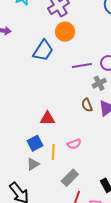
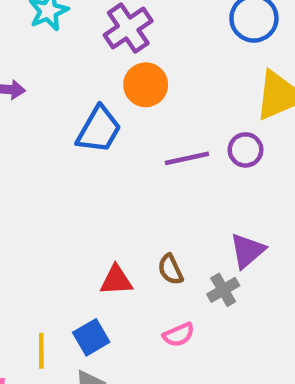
gray cross: (99, 83) -> (223, 290), moved
brown semicircle: (87, 105) -> (170, 269), moved
yellow line: (53, 152) -> (41, 351), moved

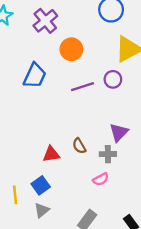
orange circle: (146, 85) -> (71, 49), moved
gray cross: (223, 290) -> (108, 154), turned 35
pink semicircle: (179, 335) -> (101, 179), moved

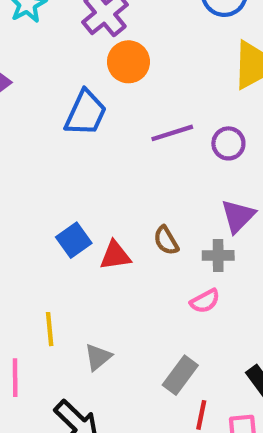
orange circle: (71, 49) -> (128, 62), moved
purple circle: (113, 79) -> (228, 143), moved
blue square: (41, 185) -> (74, 240), moved

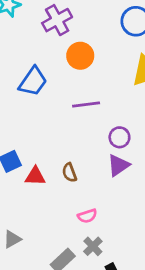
orange circle: (128, 62) -> (80, 56), moved
purple circle: (228, 143) -> (119, 137), moved
gray cross: (218, 255) -> (93, 246), moved, turned 36

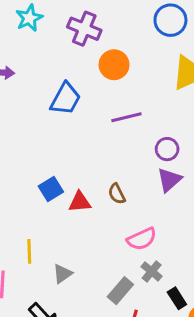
purple cross: (57, 20) -> (84, 29), turned -32
pink semicircle: (87, 216) -> (142, 239), size x1.4

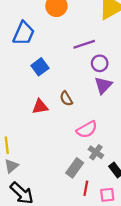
purple line: (126, 117) -> (84, 44), moved
blue square: (51, 189) -> (40, 67), moved
gray triangle: (62, 274) -> (11, 166), moved

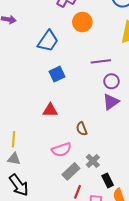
brown semicircle: (66, 99) -> (82, 129), moved
pink semicircle: (87, 129) -> (61, 150), moved
gray triangle: (11, 166) -> (14, 159), turned 40

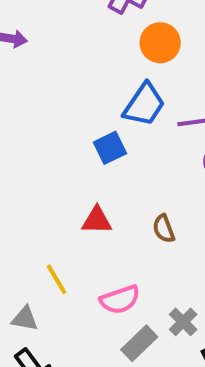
blue trapezoid: (48, 41) -> (144, 105), moved
brown semicircle: (82, 129) -> (164, 229), moved
yellow line: (14, 139) -> (56, 279), moved, turned -35

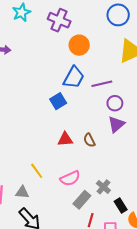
red triangle: (97, 220) -> (65, 139), moved

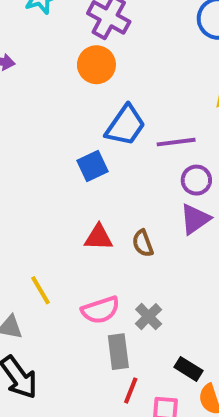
orange circle: (79, 45) -> (96, 65), moved
gray cross: (103, 187) -> (149, 317), moved
gray rectangle: (82, 200) -> (118, 352), turned -54
black rectangle: (121, 205) -> (188, 369), turned -32

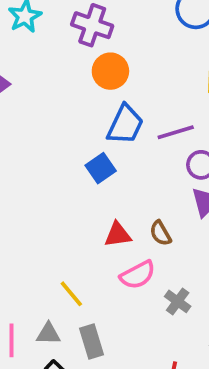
orange circle: (96, 65) -> (110, 71), moved
pink semicircle: (100, 310) -> (138, 275), moved
gray rectangle: (118, 352) -> (91, 342), moved

